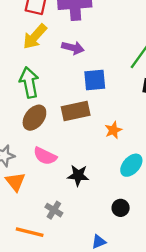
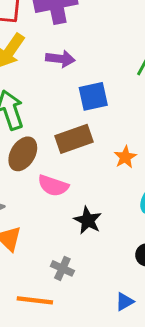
pink semicircle: (45, 156) -> (53, 186), moved
black star: (78, 175) -> (88, 220), turned 30

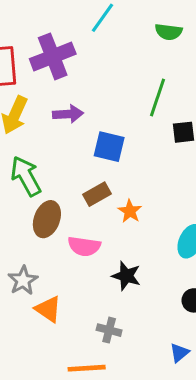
blue square: (93, 96) -> (109, 147), turned 36
brown rectangle: (74, 139) -> (97, 194), size x0.7
orange star: (125, 157) -> (130, 211), moved

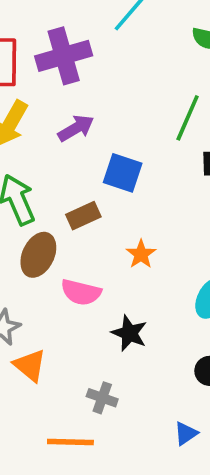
purple arrow: (68, 114) -> (76, 128), turned -32
brown rectangle: (97, 194) -> (83, 216), moved

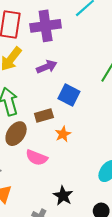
orange star: (141, 254) -> (63, 134), moved
black star: (129, 333) -> (63, 196), moved

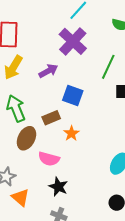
purple cross: (46, 26) -> (73, 41), moved, turned -32
black star: (63, 196) -> (58, 187), moved

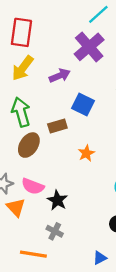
orange star: (71, 133) -> (86, 153), moved
pink semicircle: (49, 159) -> (33, 186), moved

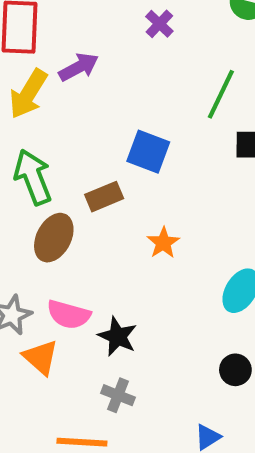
purple cross: (89, 47) -> (159, 24), moved, size x0.5
purple arrow: (60, 76) -> (79, 67), moved

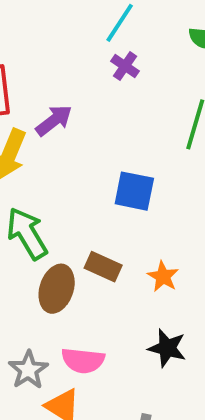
brown rectangle: (104, 197) -> (103, 267), moved, turned 56
black star: (118, 336) -> (167, 348), moved

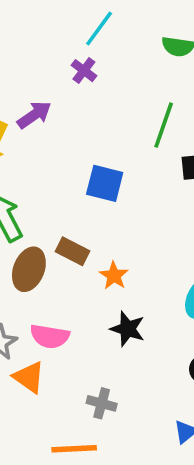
purple cross: (125, 66) -> (84, 71), moved
orange star: (163, 277) -> (114, 276), moved

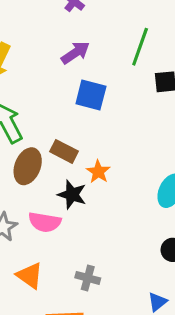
purple arrow: (34, 115) -> (75, 53), moved
black star: (128, 329) -> (72, 195), moved
orange triangle: (29, 377) -> (30, 276), moved

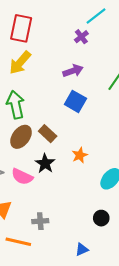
orange star: (98, 172) -> (80, 155), moved
gray cross: (88, 278) -> (40, 221), turned -35

